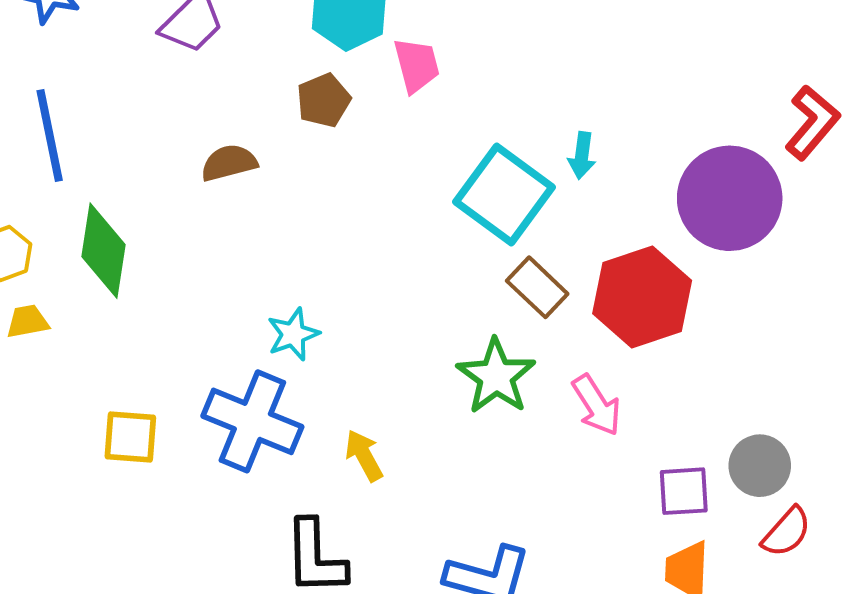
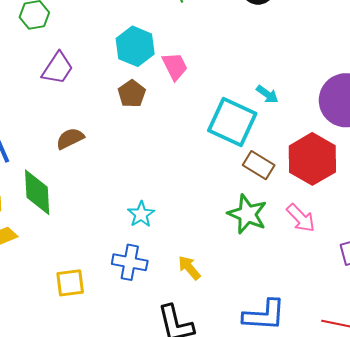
cyan arrow: (582, 155) -> (267, 94), turned -50
brown semicircle: (229, 163) -> (70, 139), moved
blue cross: (252, 421) -> (130, 262), size x0.7

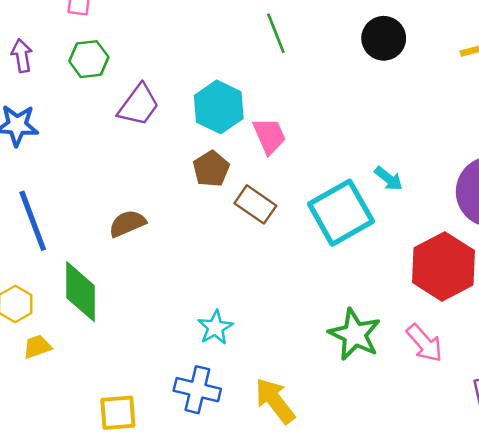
purple trapezoid: (58, 68) -> (139, 105), moved
cyan square: (232, 122) -> (341, 213), turned 33
brown rectangle: (259, 165) -> (255, 204), moved
yellow arrow: (189, 268) -> (275, 401), size x1.4

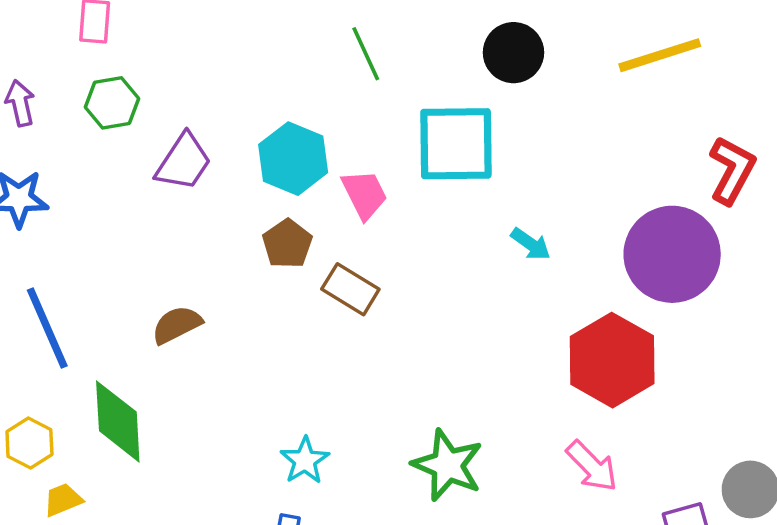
cyan square: (341, 213) -> (456, 144), moved, turned 32
green star: (355, 334) -> (448, 465), moved

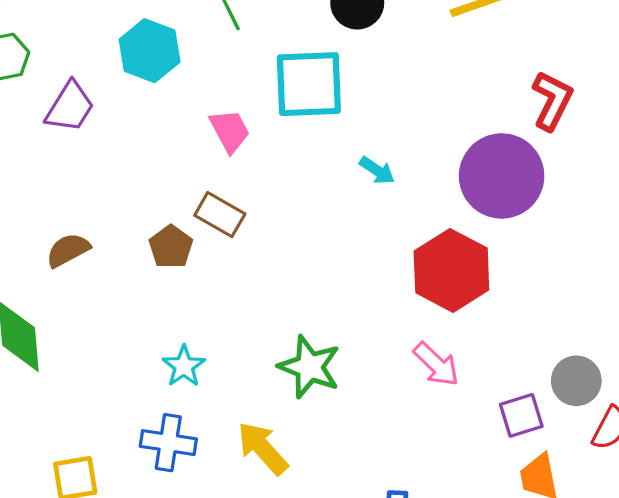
cyan hexagon: (293, 159) -> (150, 51), moved
brown pentagon: (287, 244) -> (171, 247), moved

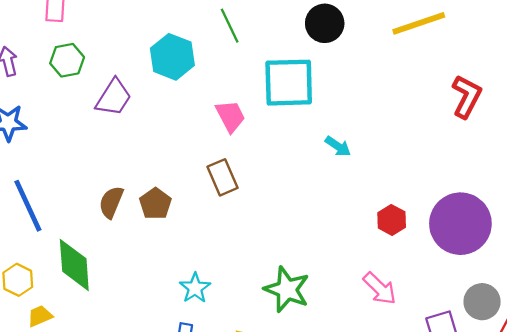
purple circle: (502, 176) -> (460, 224), moved
brown rectangle: (220, 215) -> (223, 177), turned 36
brown pentagon: (171, 247) -> (155, 204), moved
brown semicircle: (68, 250) -> (111, 202), turned -40
red hexagon: (451, 270) -> (392, 220), size x0.5

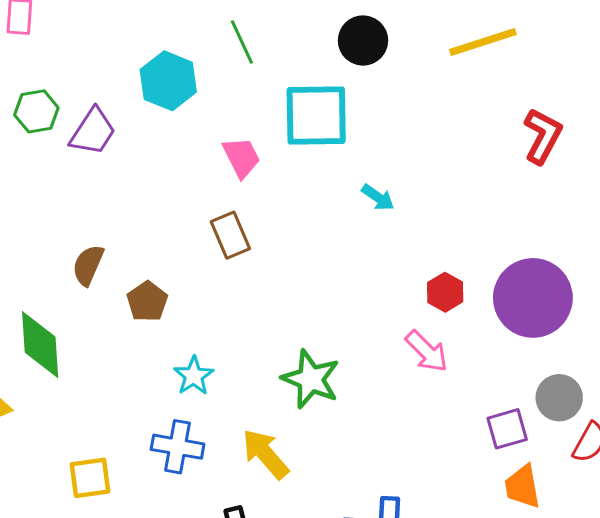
green hexagon: (67, 60) -> (36, 111), moved
brown pentagon: (155, 204) -> (147, 301), moved
pink arrow: (380, 288) -> (427, 351), moved

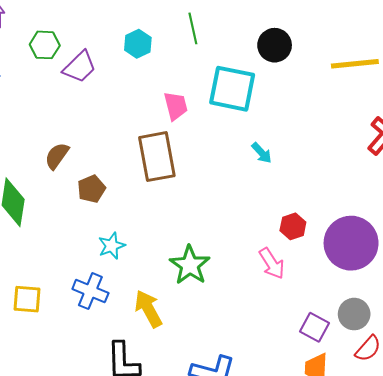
cyan hexagon: (168, 81) -> (138, 44), size x0.7
brown rectangle: (230, 235) -> (157, 157), size x1.6
purple square: (507, 429) -> (315, 327), turned 32

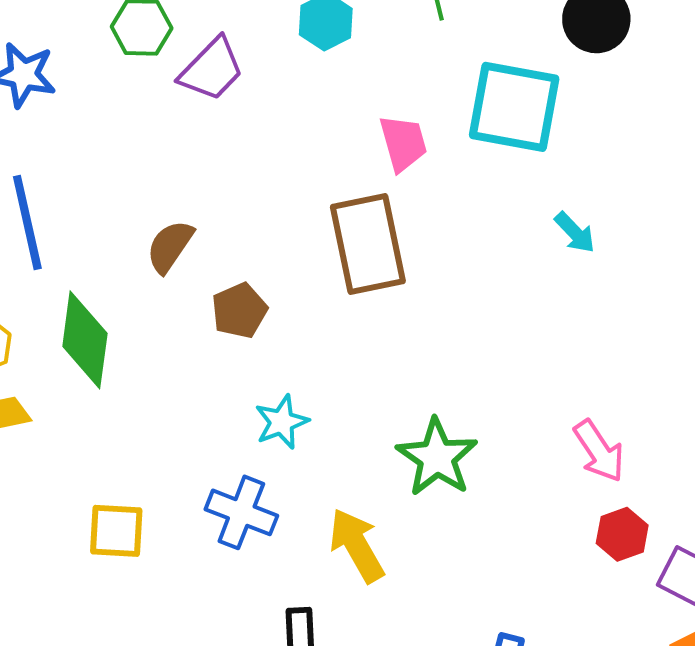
red hexagon: (293, 226) -> (622, 534), moved

